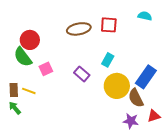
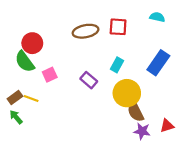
blue rectangle: (146, 77) -> (158, 63), moved
brown rectangle: (14, 90) -> (15, 97), turned 56
brown semicircle: (136, 98) -> (135, 112), moved

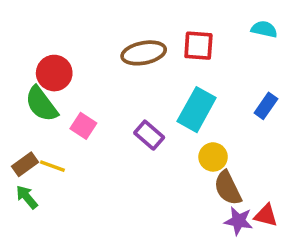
blue rectangle: (158, 63) -> (266, 106), size x0.6
cyan rectangle: (117, 65) -> (197, 110), size x1.6
pink square: (50, 75) -> (83, 126), turned -32
yellow circle: (127, 93) -> (213, 157), size x0.6
red triangle: (167, 126) -> (266, 215), moved, turned 32

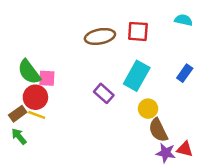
red circle: (54, 73) -> (35, 97), moved
pink square: (83, 126) -> (47, 78), moved, turned -30

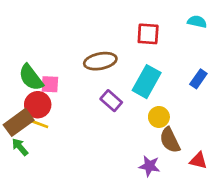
brown ellipse: (100, 36) -> (100, 61), moved
brown rectangle: (18, 114) -> (19, 122), size x1.5
purple star: (166, 153) -> (149, 166), moved

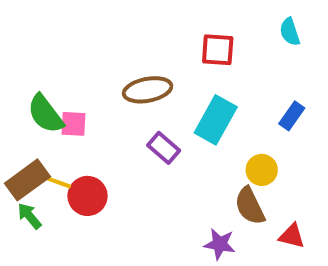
cyan semicircle: (197, 22) -> (290, 32), turned -120
red circle: (38, 105) -> (88, 196), moved
yellow circle: (159, 117) -> (262, 170), moved

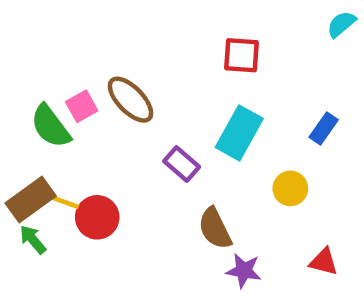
cyan semicircle: (290, 32) -> (341, 24), moved, turned 68
brown ellipse: (148, 90) -> (130, 100), moved, turned 57
pink square: (73, 124) -> (82, 106), moved, turned -32
brown semicircle: (250, 206) -> (215, 228), moved

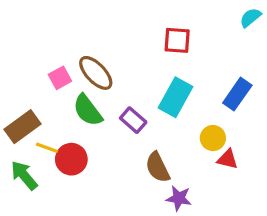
green semicircle: (51, 126) -> (88, 110), moved
blue rectangle: (324, 128) -> (237, 94), size x1.4
brown rectangle: (31, 200) -> (23, 127), moved
green arrow: (33, 239) -> (24, 175), size x1.4
red triangle: (324, 262) -> (228, 159), moved

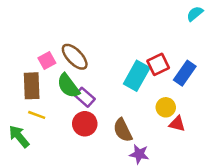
red square: (177, 40) -> (158, 64), moved, turned -30
purple rectangle: (133, 120) -> (85, 97), moved
brown rectangle: (23, 127) -> (32, 86), moved, turned -56
red circle: (71, 159) -> (85, 124), moved

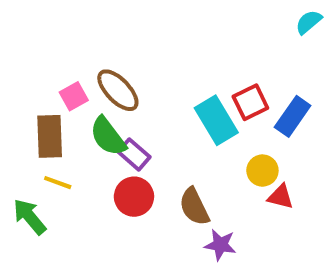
cyan rectangle: (137, 76) -> (216, 120), turned -60

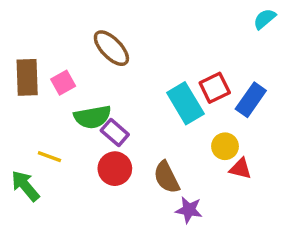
brown ellipse: (118, 90) -> (111, 48), moved
brown rectangle: (50, 136) -> (27, 77), moved
green semicircle: (108, 136) -> (92, 117), turned -63

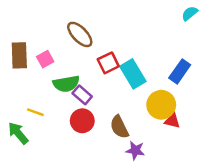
red square: (215, 88) -> (108, 63), moved
yellow circle: (225, 146) -> (161, 105), size x1.5

